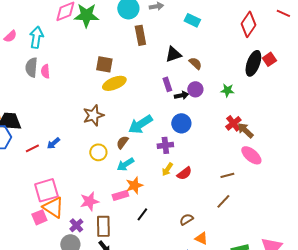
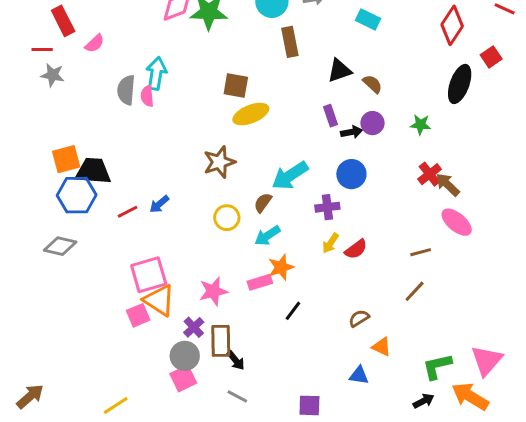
cyan arrow: (36, 37) -> (156, 73), moved
red square: (269, 59) -> (491, 57), moved
brown rectangle: (103, 226) -> (221, 341), moved

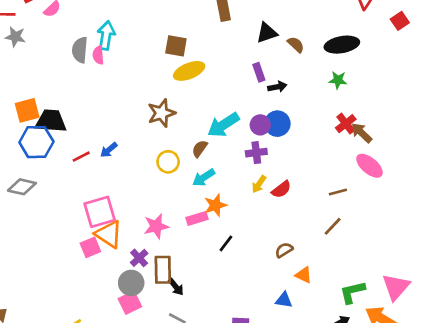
black ellipse: (460, 84) -> (342, 45), moved, turned 60
purple circle: (372, 123) -> (260, 125), moved

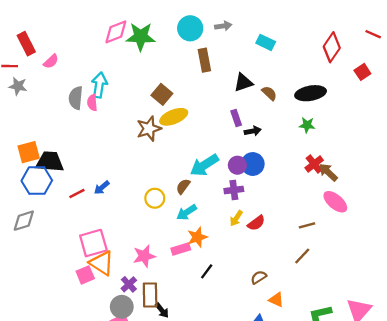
brown square: (176, 46) -> (162, 94), turned 30
brown star: (161, 113) -> (149, 129), moved
gray diamond: (22, 187) -> (24, 221), turned -30

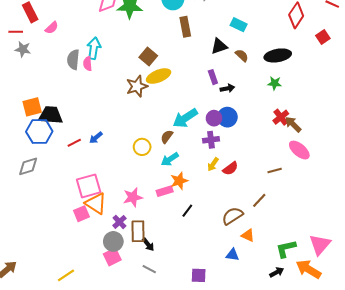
cyan rectangle: (266, 42) -> (239, 25), moved
brown line: (302, 256) -> (259, 200), moved
brown semicircle: (259, 277) -> (232, 216), size x1.5

